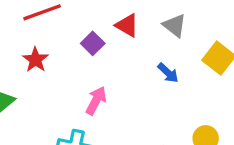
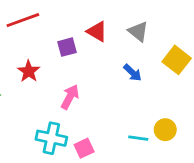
purple square: (93, 43) -> (67, 47), turned 30
red star: (35, 60) -> (29, 71), moved

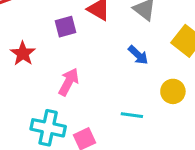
yellow circle: (165, 130) -> (173, 91), moved
cyan line: (138, 138) -> (132, 115), moved

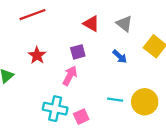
purple square: (65, 27) -> (78, 52), moved
yellow circle: (173, 91) -> (145, 102), moved, size x1.5

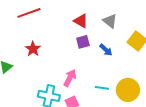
purple square: (78, 52) -> (83, 42), moved
pink arrow: (70, 76) -> (70, 78), moved

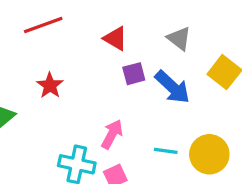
red triangle: (81, 21) -> (115, 38), moved
blue arrow: (106, 50) -> (172, 87), size x1.6

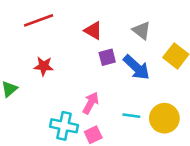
red star: (50, 85) -> (44, 66), turned -30

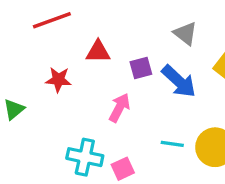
red triangle: (93, 31) -> (98, 52), moved, turned -30
pink arrow: (91, 103) -> (119, 108), moved

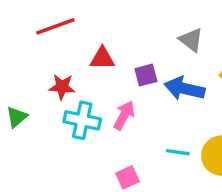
blue arrow: (179, 81) -> (184, 88), turned 150
cyan cross: (85, 157) -> (82, 120), moved

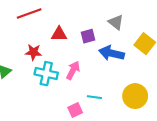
purple square: (146, 75) -> (88, 36), moved
cyan line: (178, 152) -> (94, 97), moved

